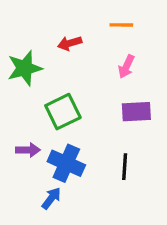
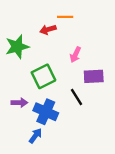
orange line: (121, 25) -> (65, 17), moved
pink arrow: (126, 67) -> (75, 55), moved
black line: (125, 167) -> (77, 97), moved, turned -36

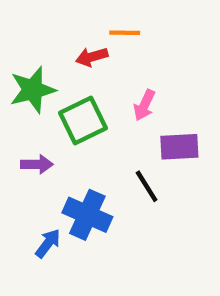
green square: (43, 76) -> (83, 120), moved
purple arrow: (19, 103) -> (37, 164), moved
blue arrow: (35, 136) -> (48, 243), moved

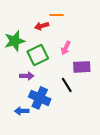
purple arrow: (37, 164) -> (27, 76), moved
blue arrow: (48, 243) -> (22, 111), turned -128

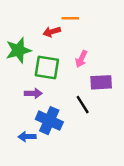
green square: (38, 55) -> (47, 68), turned 35

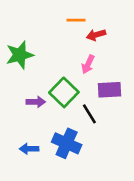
red arrow: (52, 32) -> (96, 35), moved
green square: (47, 68) -> (64, 92), moved, turned 35
blue cross: (49, 121) -> (67, 143), moved

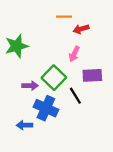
blue cross: (67, 143) -> (46, 108), moved

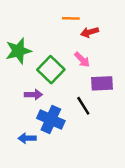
pink arrow: (74, 54) -> (82, 60), turned -70
green square: (54, 78) -> (51, 70), moved

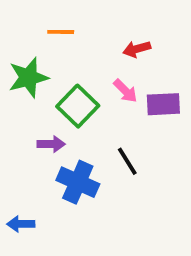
orange line: (71, 18) -> (61, 32), moved
purple rectangle: (102, 83) -> (163, 104), moved
blue arrow: (27, 138) -> (21, 224), moved

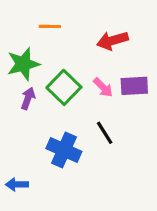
red arrow: (137, 49) -> (112, 40), size x1.4
pink arrow: (125, 91) -> (103, 87), moved
purple arrow: (51, 144) -> (28, 98), moved, turned -70

